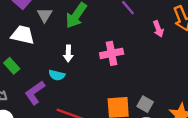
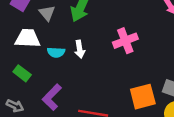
cyan semicircle: (57, 75) -> (56, 52), moved

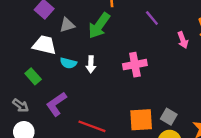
gray triangle: (47, 13) -> (67, 25), turned 42

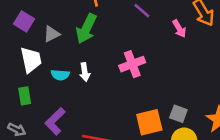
white trapezoid: (44, 45) -> (31, 60), turned 75
green rectangle: (33, 76) -> (25, 96), turned 42

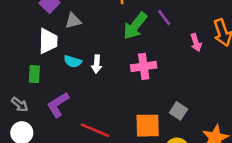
green arrow: (86, 29) -> (135, 26), moved
gray square: (178, 114) -> (179, 111), moved

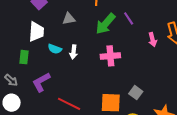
gray triangle: (73, 21) -> (69, 19), moved

